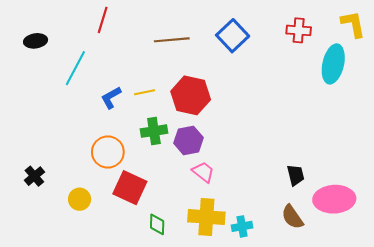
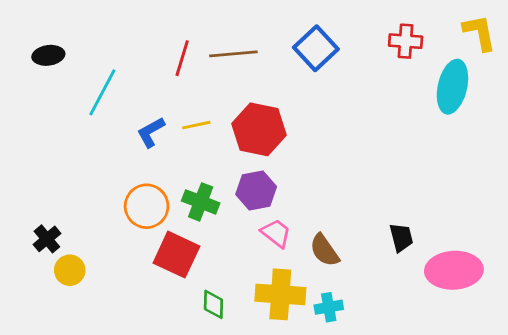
red line: (103, 20) -> (182, 58), moved
green cross: (154, 131) -> (201, 202), moved, turned 30
yellow circle: (80, 199) -> (70, 270), moved
brown semicircle: (292, 217) -> (324, 250), moved

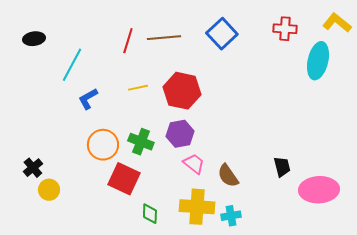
yellow L-shape: (480, 33) -> (337, 23), turned -40
blue L-shape: (151, 132) -> (88, 99), moved

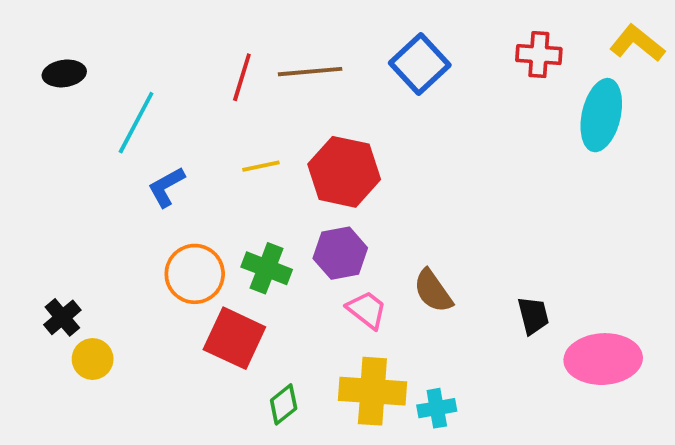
brown semicircle: (228, 176) -> (433, 291), moved
green diamond: (150, 214) -> (284, 404), turned 50

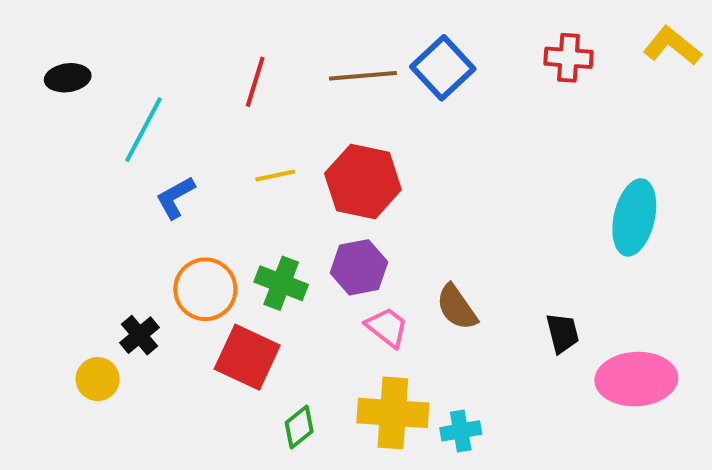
brown line: (310, 72) -> (363, 76), moved
cyan ellipse: (601, 115) -> (634, 217), moved
black cross: (62, 317) -> (139, 335), moved

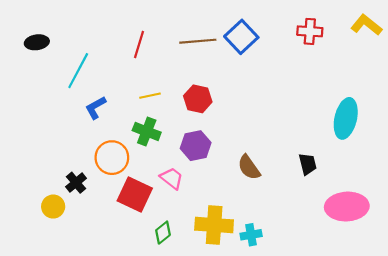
red hexagon: (363, 182) -> (198, 99), size x0.7
green cross: (281, 283) -> (147, 131), moved
pink trapezoid: (387, 327) -> (172, 178), moved
black trapezoid: (562, 333) -> (308, 164), moved

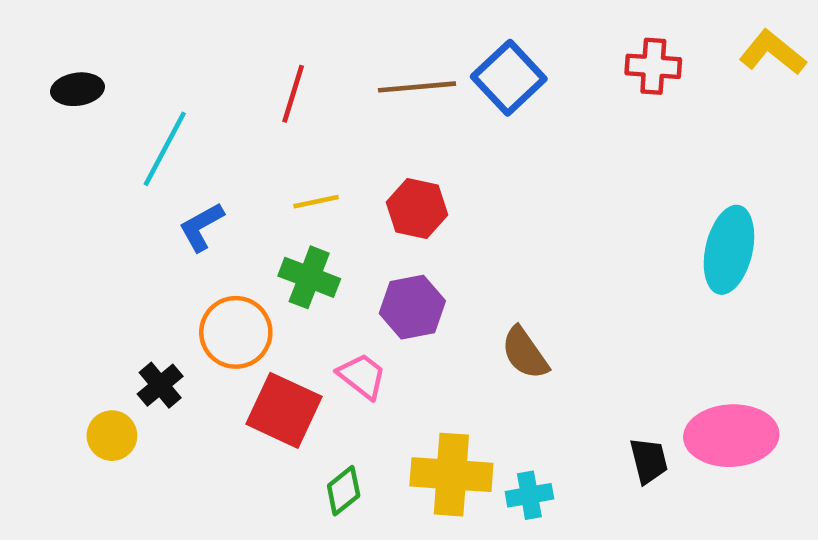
black trapezoid: (308, 164) -> (649, 461), moved

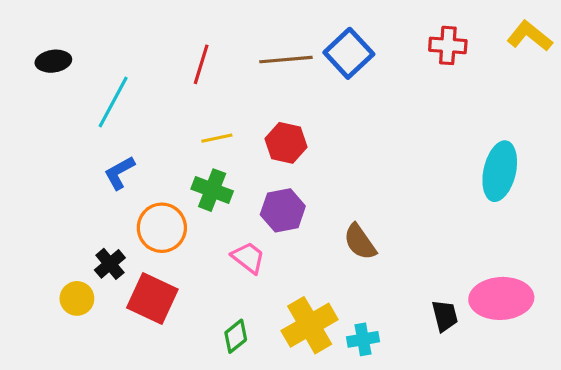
blue L-shape: (201, 227) -> (119, 173), moved
red square: (284, 410) -> (152, 298), moved
yellow cross: (451, 475) -> (310, 325), turned -34

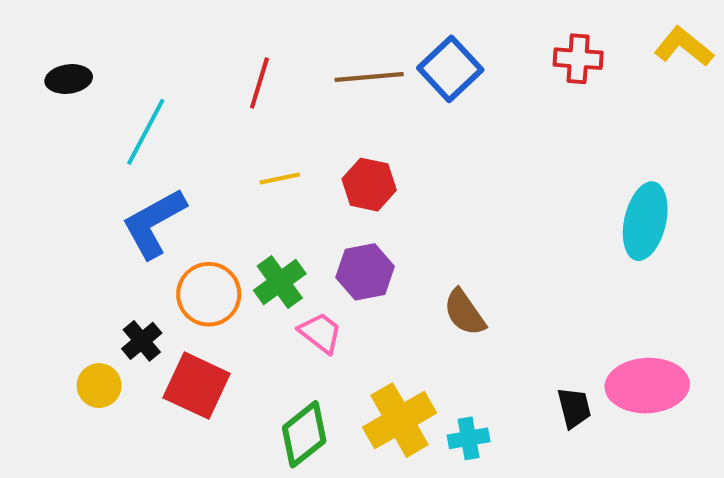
blue L-shape: (119, 173) -> (154, 223), size x1.6
green cross: (212, 190) -> (280, 282), moved, turned 33
green diamond: (236, 336) -> (304, 434), size x1.5

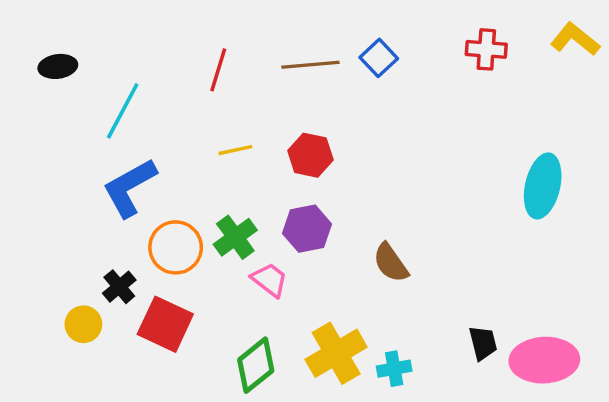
blue square: (450, 69) -> (379, 58), size x0.7
pink ellipse: (647, 386) -> (544, 360), moved

